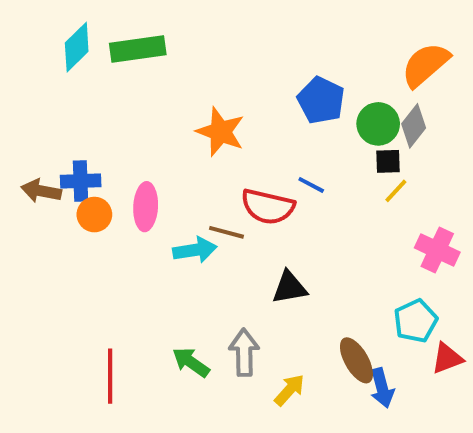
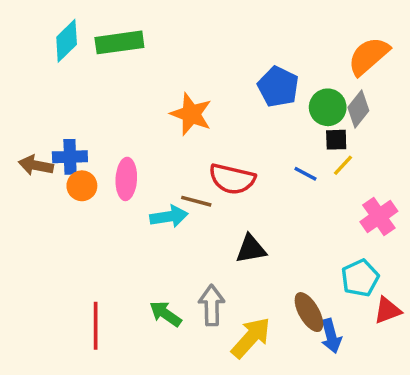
blue line: (311, 185) -> (305, 174), moved
pink cross: (437, 250) -> (379, 217), turned 30
yellow arrow: (289, 390) -> (251, 338), size x1.5

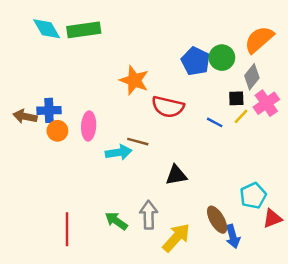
cyan diamond: (67, 41) -> (47, 29), turned -76
green circle: (328, 107) -> (222, 58), moved
red semicircle: (232, 179) -> (168, 107), moved
pink cross: (379, 217) -> (266, 103), moved

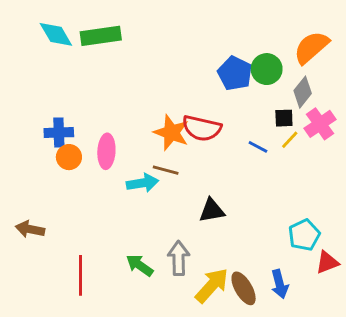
orange star: (134, 80) -> (171, 133), moved
brown arrow: (25, 116) -> (30, 229), moved
brown ellipse: (217, 220) -> (244, 288), moved

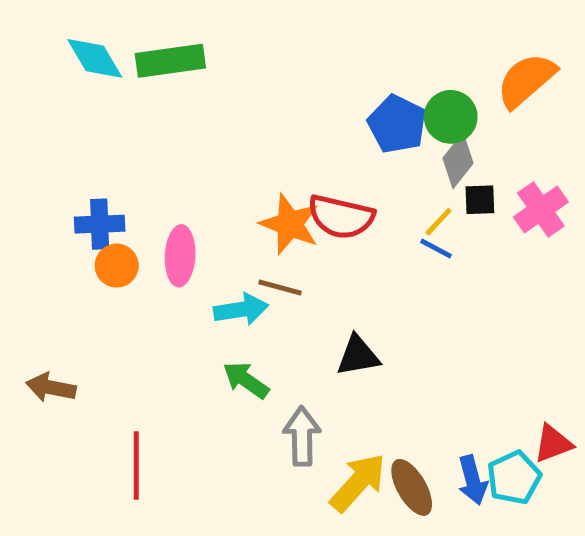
gray diamond: (303, 92) -> (458, 161), moved
yellow line: (290, 140) -> (438, 222), moved
cyan pentagon: (304, 235) -> (514, 478), moved
green arrow: (140, 265) -> (246, 380), moved

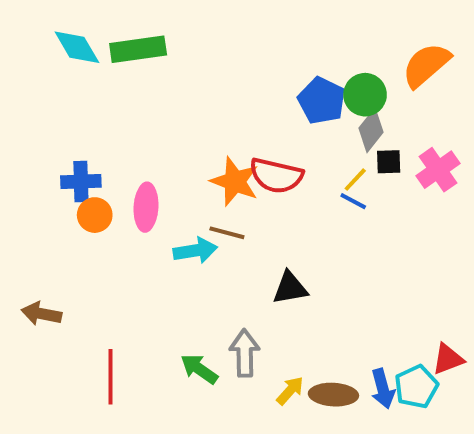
green arrow: (246, 380) -> (199, 369), moved
yellow arrow: (358, 483) -> (290, 391), size x0.6
brown ellipse: (412, 487) -> (333, 395), turned -57

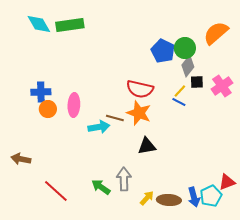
orange star: (235, 181) -> (139, 113), moved
red line: (110, 377) -> (56, 191), turned -48

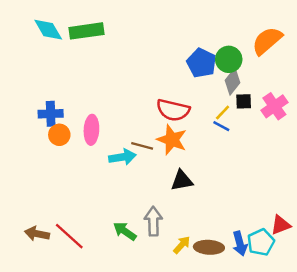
brown arrow: (21, 159) -> (37, 234), moved

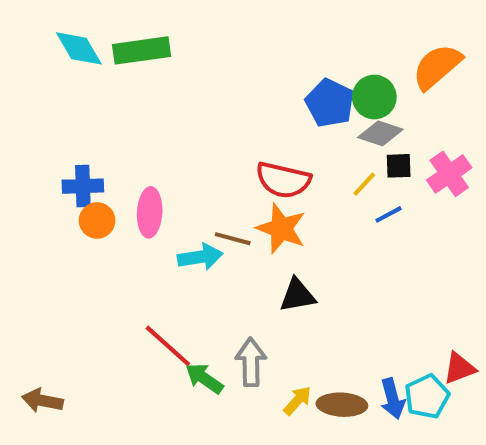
gray diamond: (232, 82) -> (380, 133), turned 70
blue line: (221, 126) -> (388, 214), moved, turned -56
brown arrow: (37, 234) -> (42, 401), moved
red line: (69, 236) -> (168, 346), moved

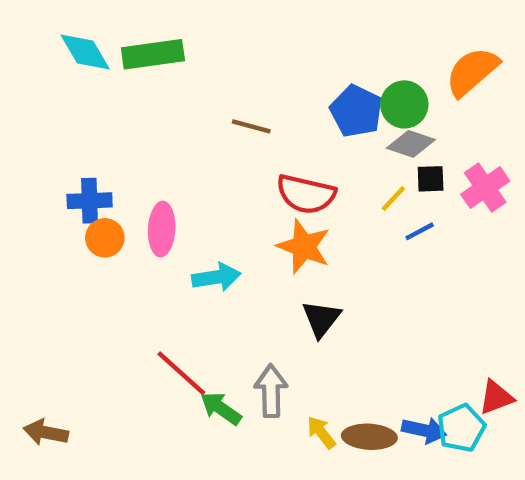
brown line: (233, 239) -> (251, 126), moved
black triangle: (297, 295) -> (321, 319), turned -42
blue arrow: (393, 399) -> (424, 430), turned -63
yellow arrow: (297, 401) -> (321, 432), turned -80

